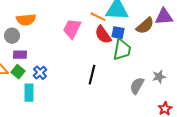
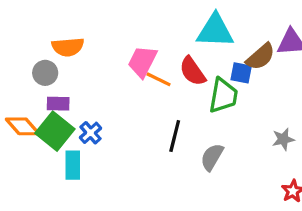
orange line: (98, 17) -> (159, 79), moved
blue square: (118, 33) -> (241, 73), moved
green square: (18, 72) -> (55, 131), size x1.6
gray semicircle: (137, 86) -> (212, 157), moved

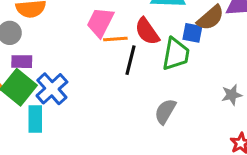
orange line: (159, 79) -> (115, 39), turned -30
blue cross: (91, 133) -> (52, 89), size x1.5
black line: (175, 136) -> (130, 60), moved

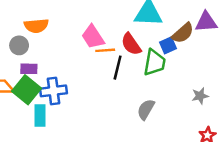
pink trapezoid: (100, 22) -> (93, 37), turned -60
blue square: (192, 33) -> (168, 45), turned -35
blue cross: (52, 89) -> (54, 91), turned 35

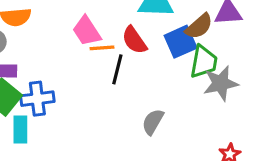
blue square: (168, 45) -> (181, 42), size x1.5
green trapezoid: (154, 63) -> (204, 62), moved
gray star: (200, 96) -> (221, 83), moved, size x1.6

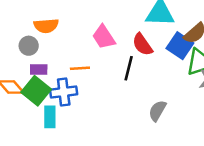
blue square: (181, 42) -> (180, 46), turned -32
orange line: (102, 48) -> (80, 68), moved

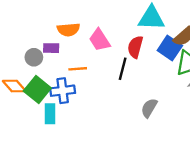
orange semicircle: (46, 26) -> (68, 30), moved
red semicircle: (142, 44) -> (135, 47), turned 50
gray circle: (29, 46) -> (34, 57), moved
purple rectangle: (39, 69) -> (51, 48), moved

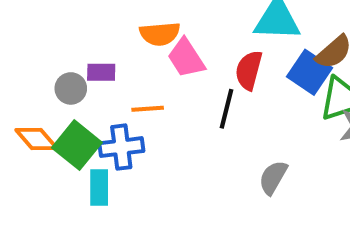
orange semicircle: (68, 30) -> (160, 34), moved

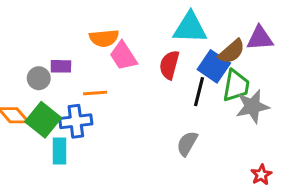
black line: (227, 109) -> (199, 92), moved

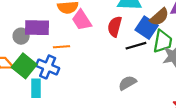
purple rectangle: (61, 66) -> (37, 28), size x1.6
black line: (199, 92) -> (136, 46), turned 60
blue cross: (76, 121) -> (48, 67), turned 30
gray semicircle: (187, 144) -> (127, 83), turned 30

